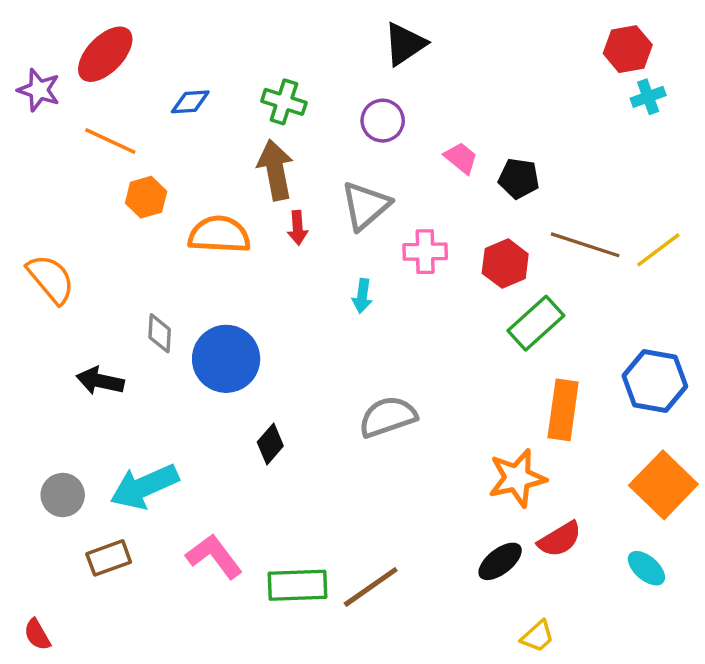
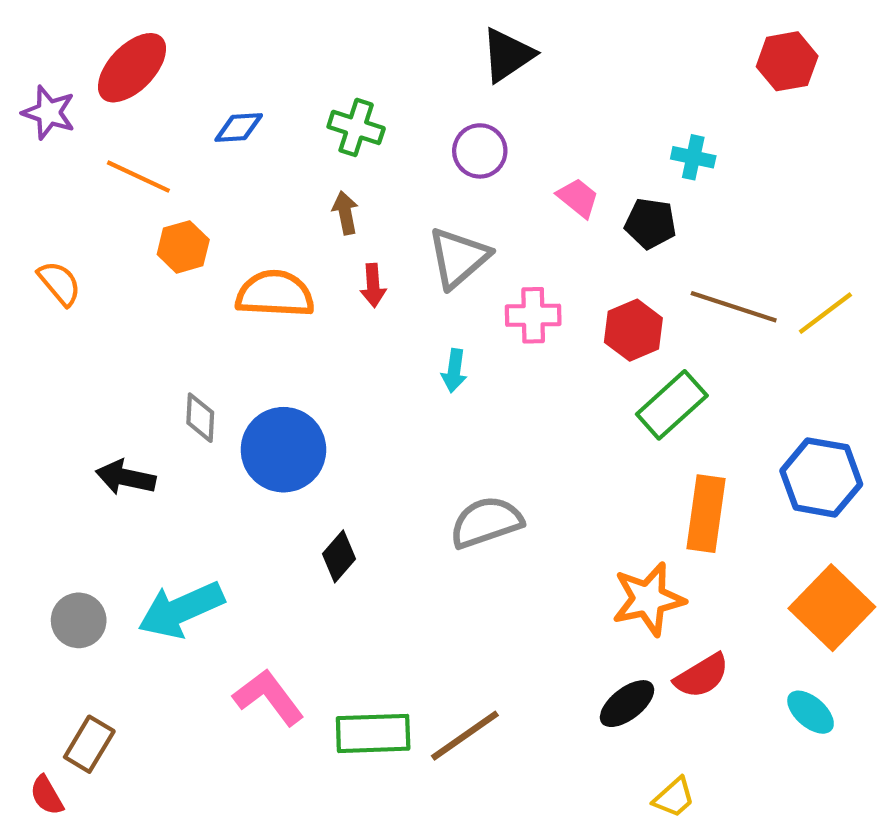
cyan cross: (648, 97) -> (693, 157), moved, turned 32
brown arrow: (275, 170) -> (345, 213), size x0.6
orange semicircle: (51, 279) -> (59, 283), moved, size x0.7
brown rectangle: (109, 558) -> (89, 744), moved, turned -39

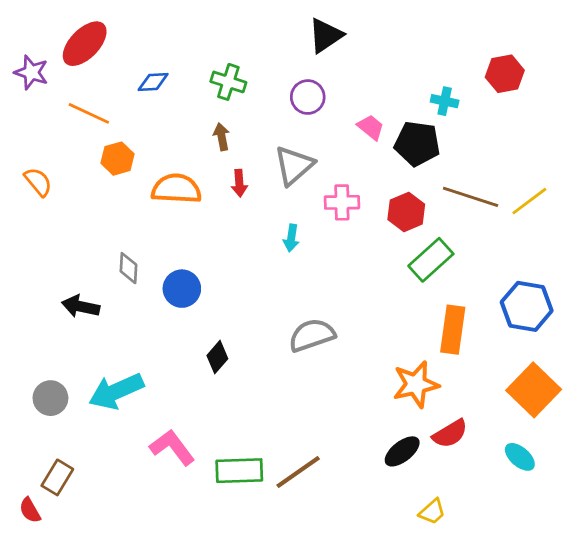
red hexagon: (787, 61) -> (505, 74), moved
black pentagon: (650, 223) -> (417, 144), size x1.4
blue circle: (283, 450) -> (182, 289), size x0.7

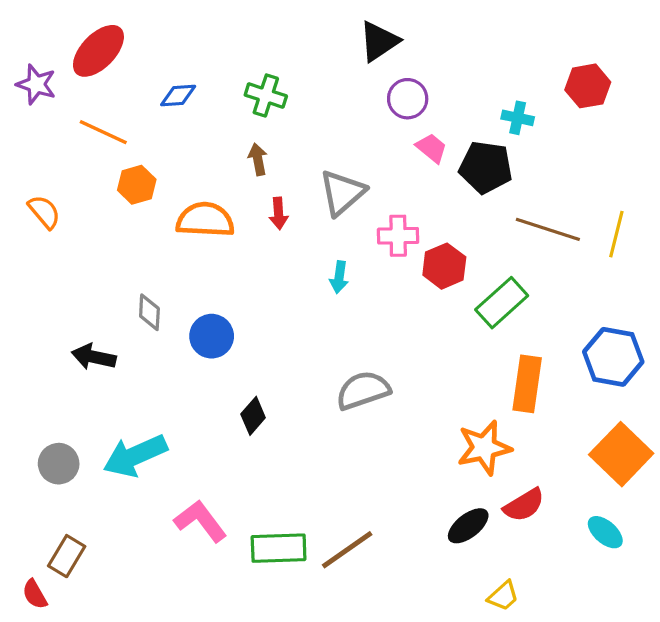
purple circle: (308, 97) -> (408, 99), moved
yellow line: (529, 201) -> (616, 234), turned -39
red hexagon: (406, 212) -> (444, 266), moved

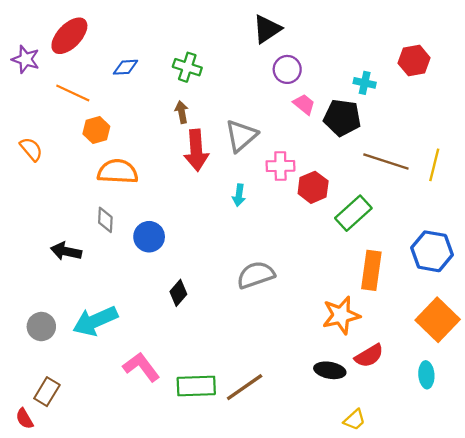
red arrow: (279, 213) -> (196, 150), size x1.8
orange semicircle: (205, 220) -> (118, 172), moved
black ellipse: (468, 526) -> (330, 370), turned 48
cyan ellipse: (605, 532) -> (426, 375), turned 45

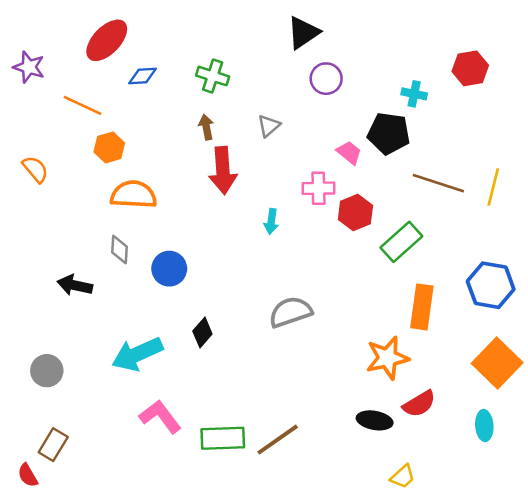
red ellipse: (69, 36) -> (107, 40), moved
pink trapezoid: (304, 104) -> (349, 153), moved
gray triangle: (241, 136) -> (269, 126), moved, size x0.6
cyan arrow: (95, 321) -> (137, 354), moved

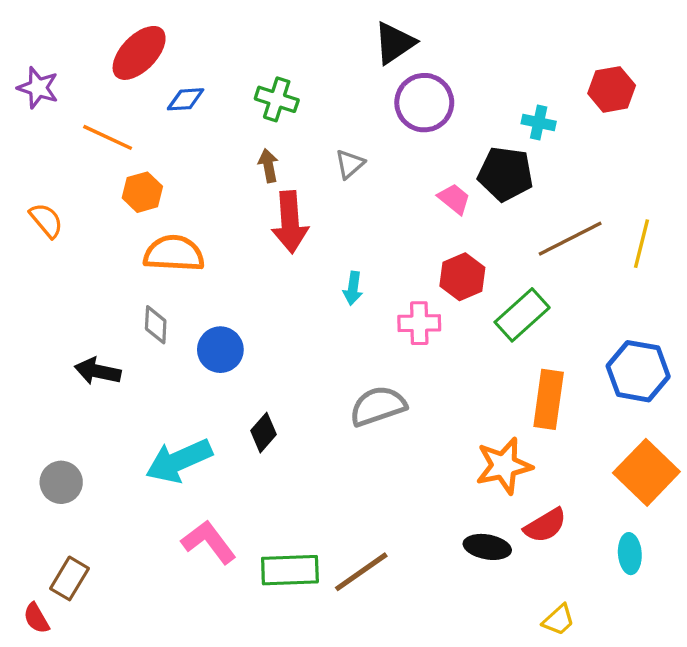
purple circle: (326, 79) -> (424, 103), size x1.4
brown line: (438, 183) -> (570, 239), turned -45
pink cross: (318, 188) -> (419, 323), moved
yellow trapezoid: (403, 477) -> (559, 620), moved

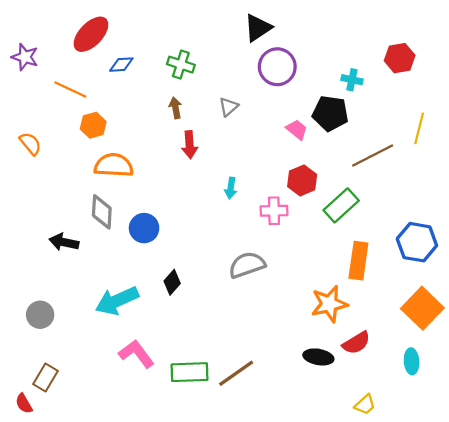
red arrow: (290, 222) -> (190, 145), size x0.7
yellow line: (641, 244) -> (419, 128), moved
gray diamond: (156, 325) -> (102, 212), size x1.4

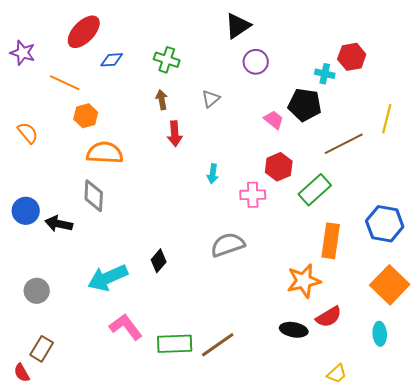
red hexagon: (400, 58) -> (352, 57), moved
purple circle: (277, 67) -> (256, 62), size x0.7
blue circle: (144, 228) -> (26, 211), moved

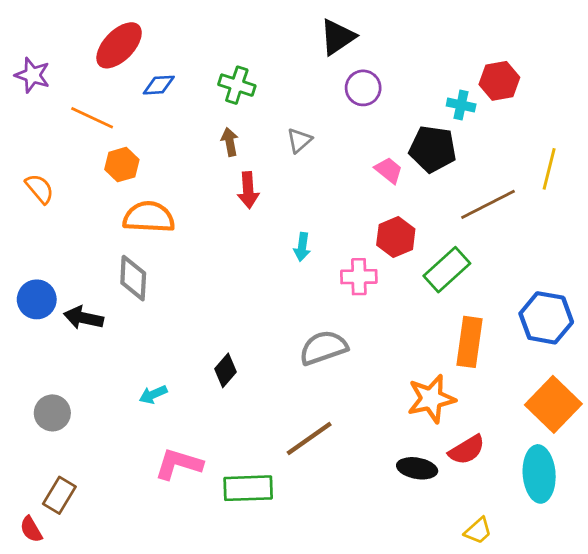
cyan arrow: (108, 278) -> (153, 394), size x0.5
pink L-shape: (126, 327) -> (179, 464), turned -36
cyan ellipse: (380, 334) -> (539, 474), size x1.6
brown line: (218, 345) -> (309, 438), moved

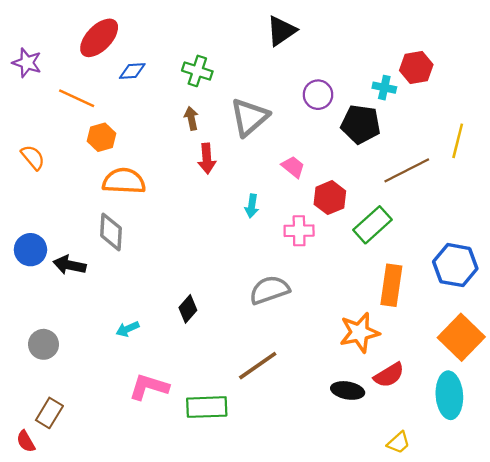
purple circle: (363, 88) -> (318, 95), moved
gray triangle: (299, 140) -> (249, 117), size x1.8
pink trapezoid: (389, 170) -> (293, 167), moved

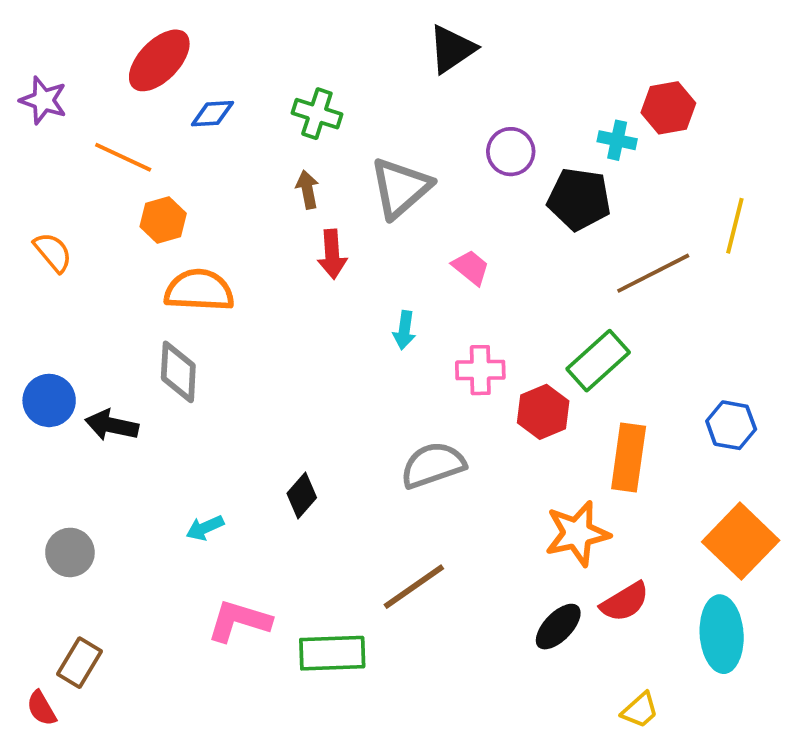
red hexagon: (330, 198) -> (543, 412), moved
blue hexagon: (455, 265) -> (731, 425), size x0.7
black ellipse: (348, 390) -> (558, 627), turned -56

